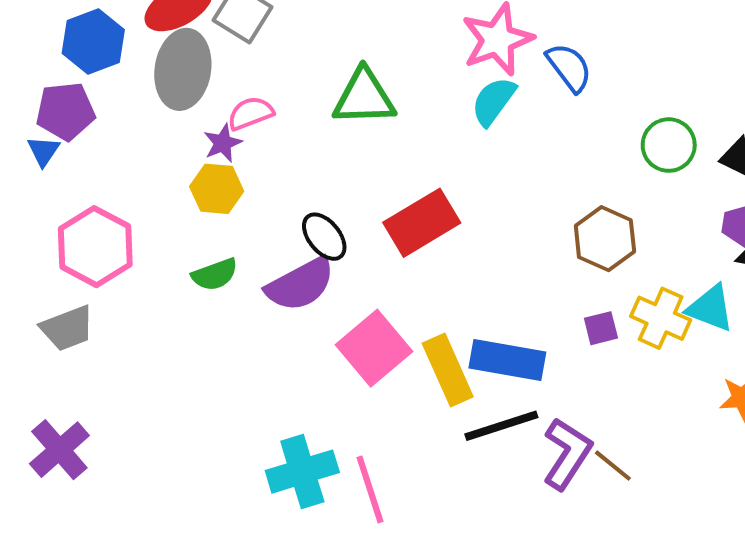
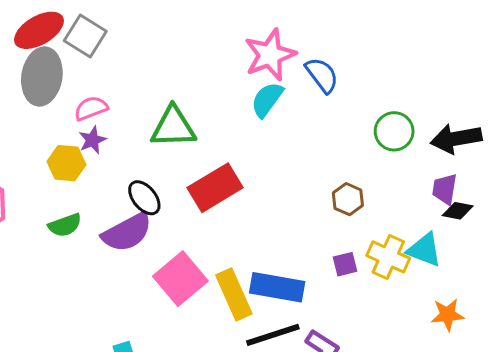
green triangle: (364, 97) -> (173, 127), moved
purple star: (223, 143) -> (92, 140), moved
brown hexagon: (605, 239) -> (348, 199), size x0.7

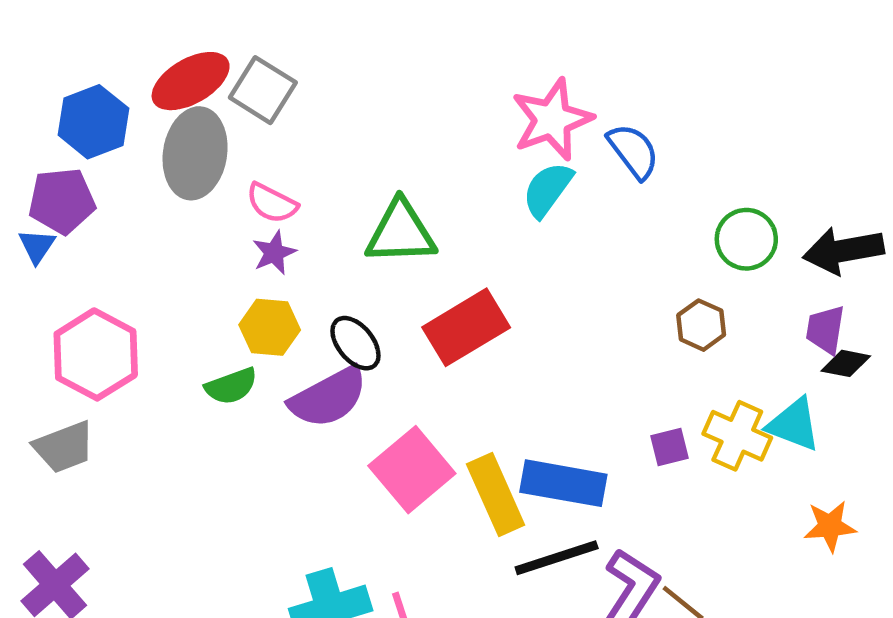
pink semicircle: (91, 108) -> (272, 203), turned -132
yellow hexagon: (66, 163) -> (270, 327), moved
brown hexagon: (348, 199) -> (701, 325), moved

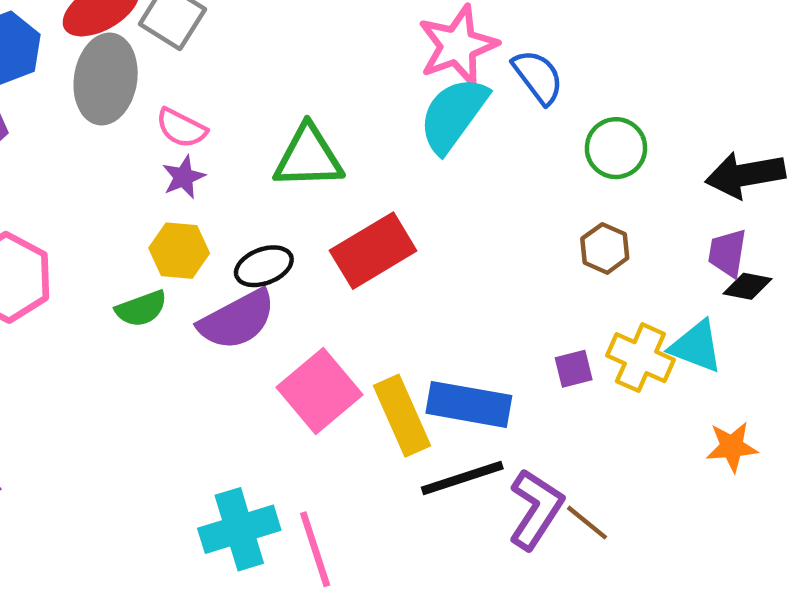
cyan semicircle: (548, 190) -> (453, 115), size x1.4
green circle: (746, 239) -> (616, 148), moved
black ellipse: (355, 343) -> (264, 266), turned -72

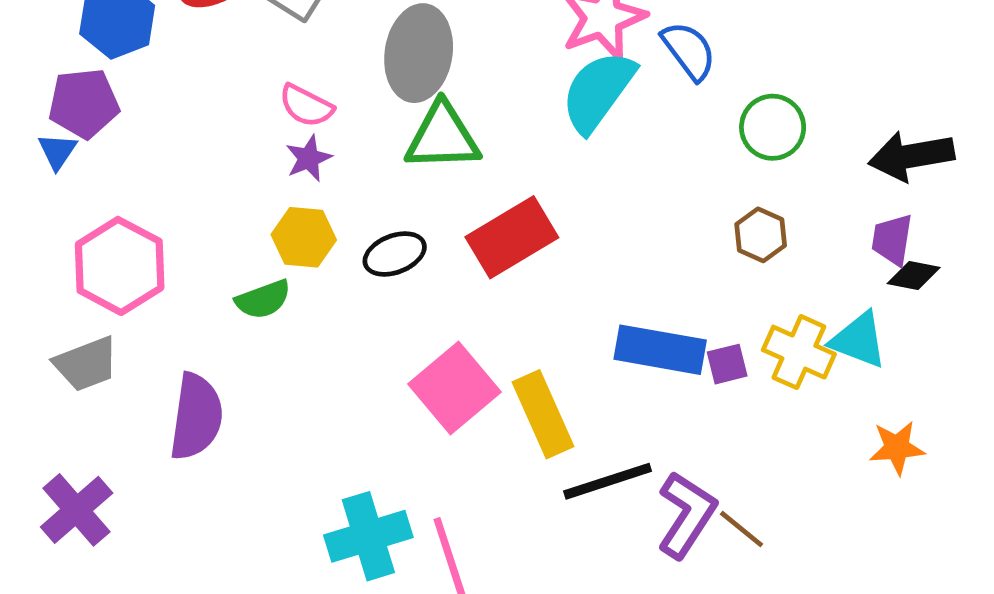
gray ellipse: (106, 79) -> (419, 53), moved
purple semicircle: (237, 320) -> (196, 417), moved, turned -54
blue rectangle: (469, 404) -> (660, 350), moved

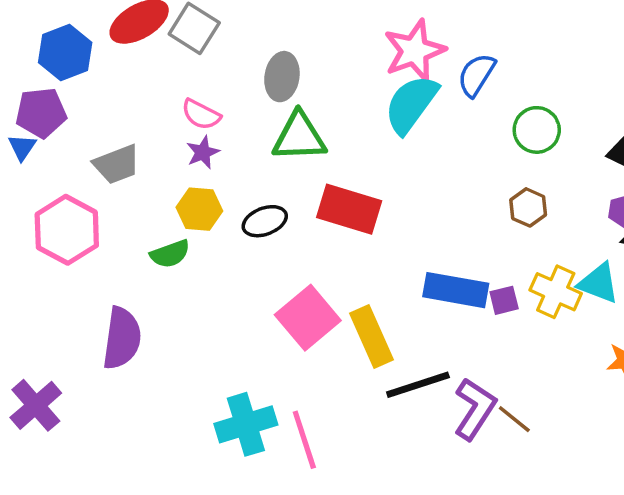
blue semicircle: (689, 51) -> (476, 75), turned -111
gray ellipse: (419, 53) -> (282, 77), size x0.7
red rectangle: (512, 237) -> (349, 209), turned 48
gray trapezoid: (86, 364) -> (117, 164), moved

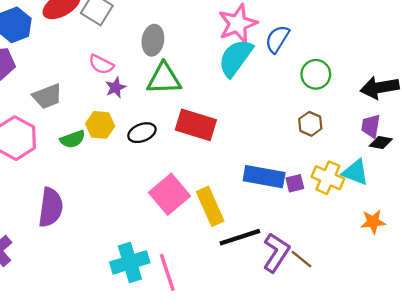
purple star: (203, 152) -> (116, 88), moved
green semicircle: (170, 254) -> (73, 139), moved

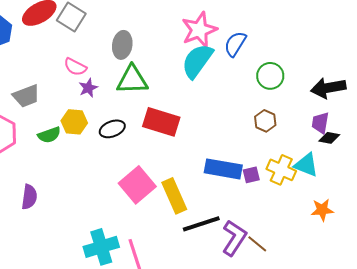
purple semicircle: (51, 207) -> (29, 197), size x0.7

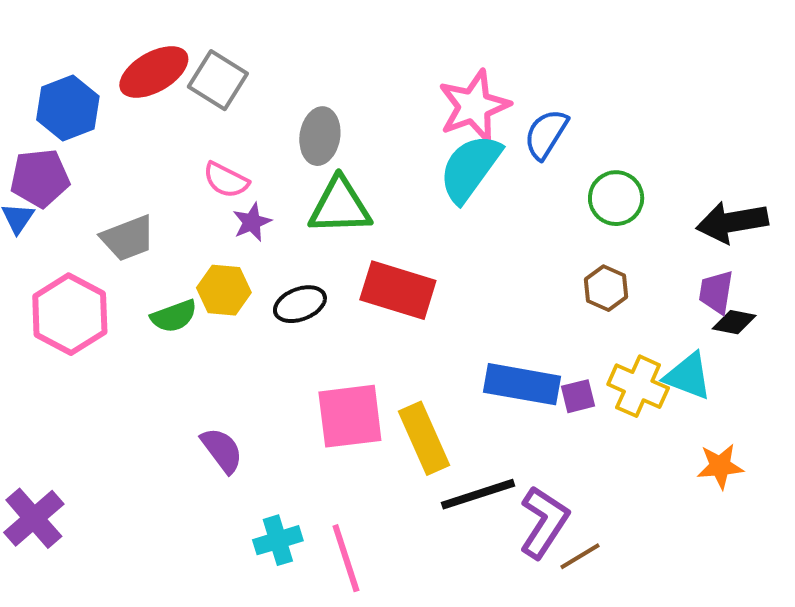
pink square: (137, 185) -> (350, 416), turned 33
purple semicircle: (29, 197) -> (222, 450), moved, turned -45
brown line: (257, 244) -> (580, 556), moved, turned -70
cyan cross: (101, 247) -> (278, 540), size x0.7

